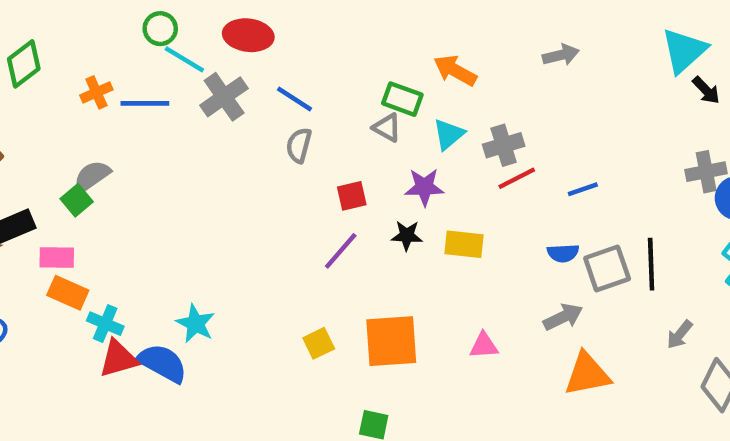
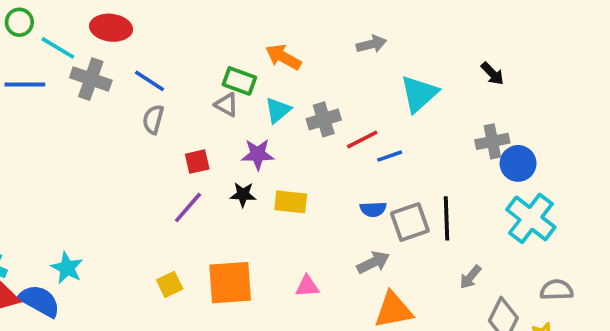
green circle: (160, 29) -> (19, 22), moved
cyan triangle: (684, 51) -> (419, 94), moved
gray cross: (224, 97) -> (91, 79), turned -36
red line: (517, 178) -> (362, 140), moved

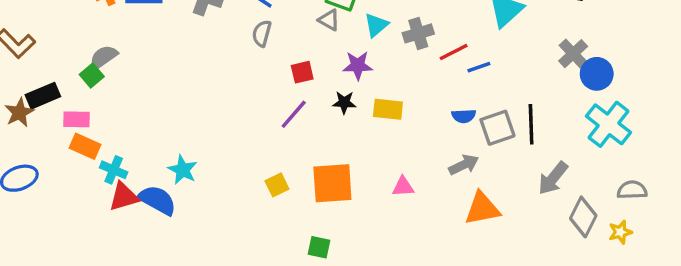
gray cross: (492, 141) -> (573, 54), turned -32
gray arrow: (470, 277) -> (553, 178), size x1.5

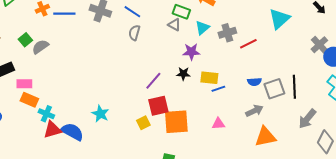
blue line: (479, 67) -> (218, 89), moved
red square: (302, 72) -> (158, 106), moved, size x1.5
green square: (92, 76) -> (25, 40), moved
cyan star: (183, 170) -> (100, 114), moved

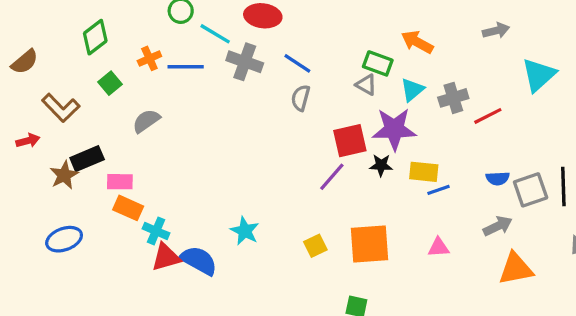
green square: (25, 40) -> (110, 83), moved
purple star: (191, 52) -> (394, 129), size x1.5
red square: (158, 106) -> (350, 141), moved

